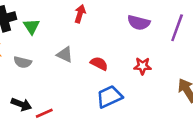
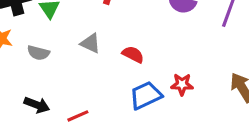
red star: (143, 66) -> (182, 84), moved
red line: (44, 113) -> (78, 116), moved

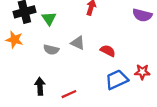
gray semicircle: (38, 53) -> (51, 50), moved
black arrow: (37, 105) -> (40, 86), turned -114

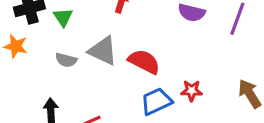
gray triangle: (78, 43) -> (103, 51), size x1.5
red semicircle: (108, 51) -> (144, 62), size x1.5

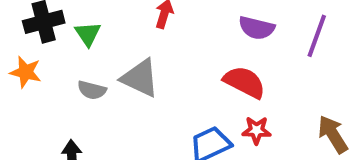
red semicircle: (144, 62) -> (244, 82), moved

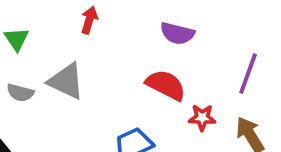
purple line: (317, 36) -> (248, 74), moved
red star: (257, 130) -> (202, 118), moved

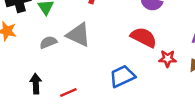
gray semicircle: (20, 93) -> (48, 42), turned 144

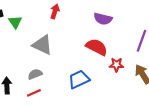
gray semicircle: (48, 42) -> (35, 74), moved

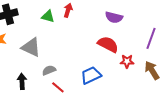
green triangle: (15, 22) -> (48, 16), moved, turned -40
gray triangle: (42, 45) -> (31, 47), moved
red line: (34, 93) -> (58, 87), moved, turned 64

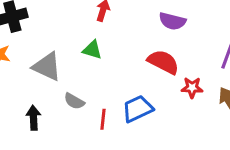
green triangle: (48, 16) -> (92, 50), moved
gray semicircle: (49, 70) -> (74, 101), turned -128
red line: (58, 87) -> (103, 119), moved, turned 56

